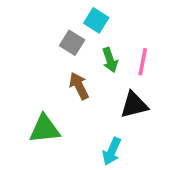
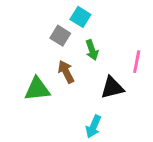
pink line: (143, 62) -> (137, 62), moved
green triangle: (45, 129) -> (37, 89), moved

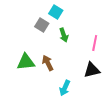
brown arrow: (66, 72) -> (48, 63), moved
black triangle: (112, 88) -> (92, 70), moved

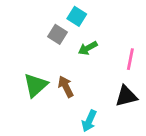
green arrow: (64, 35) -> (88, 48), turned 80
green triangle: (26, 62) -> (36, 85), turned -36

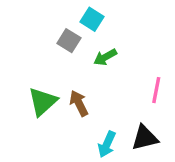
pink line: (130, 59) -> (156, 90), moved
black triangle: (126, 96) -> (145, 138), moved

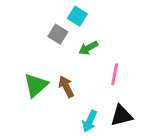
pink line: (156, 90) -> (115, 74), moved

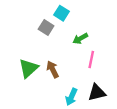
green arrow: (88, 48) -> (80, 39), moved

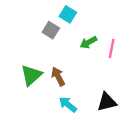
pink line: (91, 59) -> (112, 48), moved
cyan arrow: (71, 97) -> (68, 104), moved, turned 105

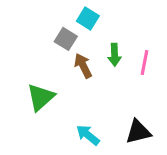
green arrow: (89, 42) -> (115, 55), turned -63
brown arrow: (58, 76) -> (83, 66), moved

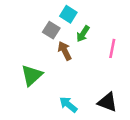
green arrow: (115, 55) -> (83, 34), moved, turned 35
black triangle: (138, 132) -> (107, 102), turned 35

